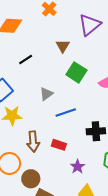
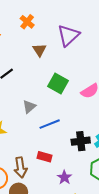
brown triangle: (63, 46) -> (39, 50), moved
brown arrow: (33, 142) -> (20, 167), moved

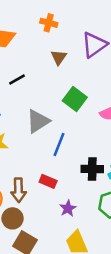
orange cross: (27, 22) -> (49, 23), turned -32
gray triangle: (29, 107) -> (38, 121), size x1.5
blue line: (50, 124) -> (59, 144), turned -54

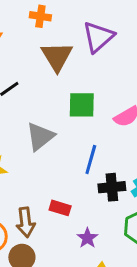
brown triangle: (59, 57) -> (57, 57), size x1.6
green square: (75, 99) -> (82, 105), turned -30
blue line: (59, 144) -> (91, 160), moved

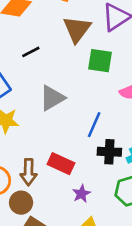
green square: (82, 105) -> (100, 61), moved
red rectangle: (60, 208) -> (61, 164), size x1.4

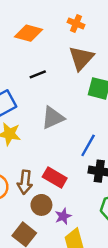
purple star: (81, 194) -> (63, 216), moved
brown circle: (21, 203) -> (41, 205), moved

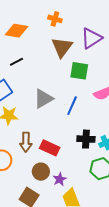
black line: (38, 74) -> (17, 62), moved
blue line: (88, 145) -> (72, 106), moved
brown arrow: (25, 182) -> (26, 142), moved

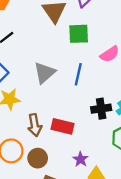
brown circle: (41, 172) -> (38, 158), moved

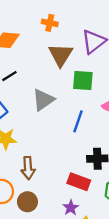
gray triangle: (45, 73) -> (43, 100), moved
red rectangle: (63, 126) -> (79, 182), moved

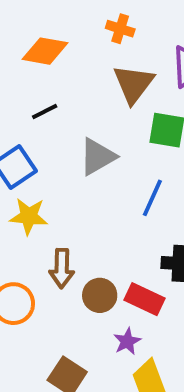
brown circle: (27, 202) -> (100, 295), moved

